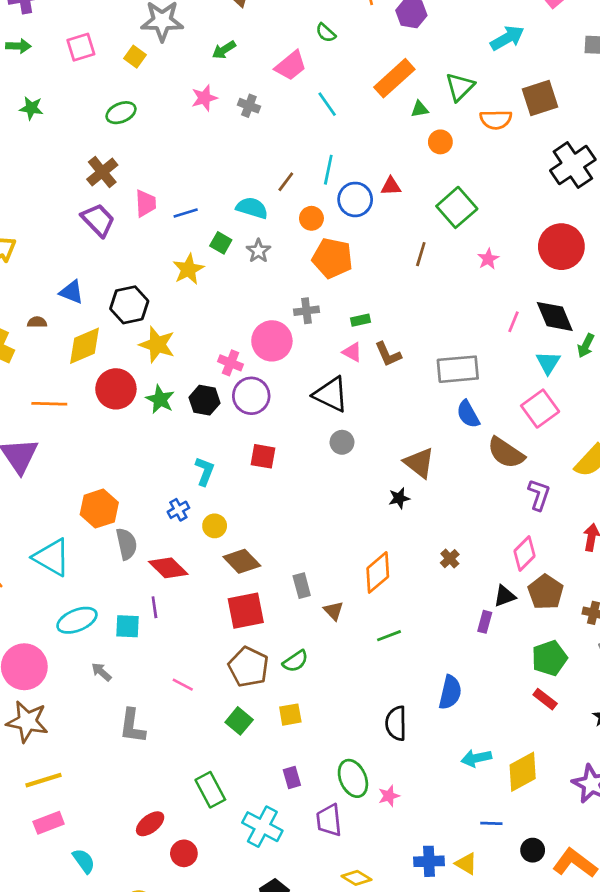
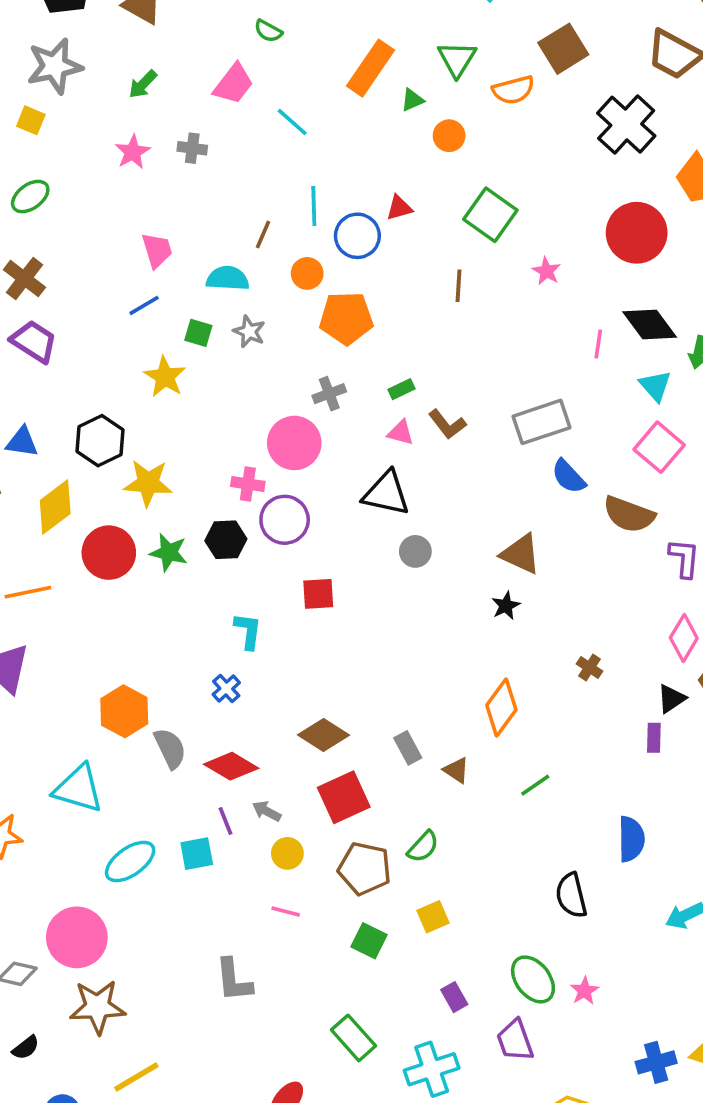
pink trapezoid: (146, 203) -> (157, 250), moved
yellow circle: (215, 526) -> (287, 853), moved
gray arrow: (101, 672) -> (267, 811), moved
cyan cross: (262, 827) -> (432, 1069), turned -33

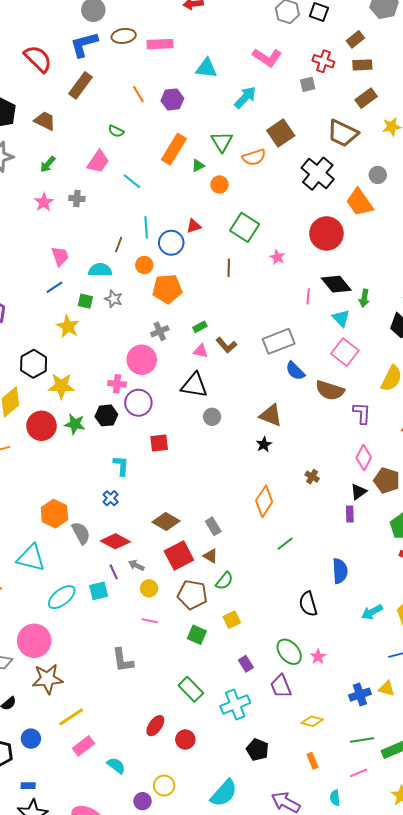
brown triangle: (456, 770) -> (210, 556), moved

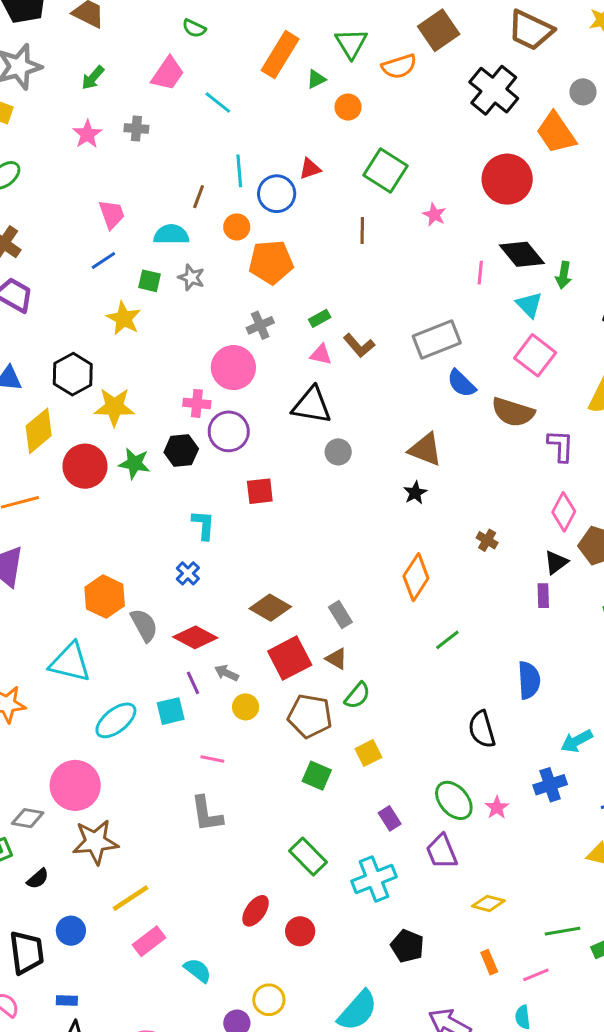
pink line: (150, 621) -> (212, 759), moved
blue cross: (360, 695) -> (550, 785), moved
pink line: (359, 773) -> (536, 975), moved

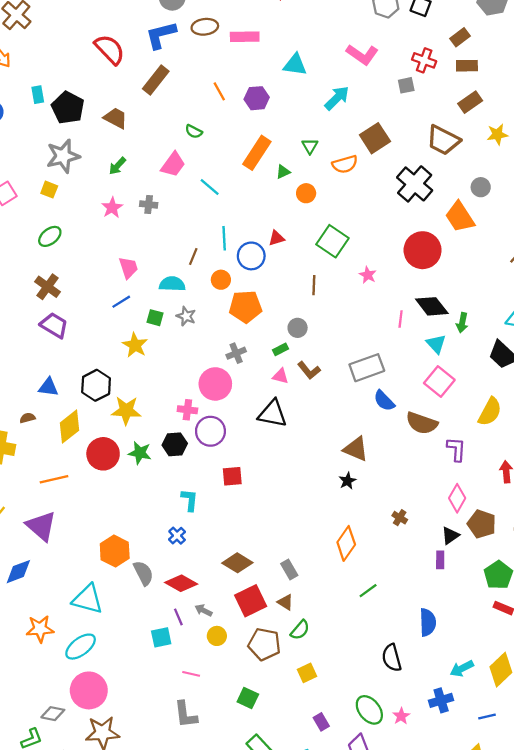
green triangle: (351, 43) -> (310, 146), size x0.7
gray circle: (338, 452) -> (298, 328), moved
cyan ellipse: (116, 720) -> (81, 647), moved
green square: (317, 776) -> (248, 698), moved

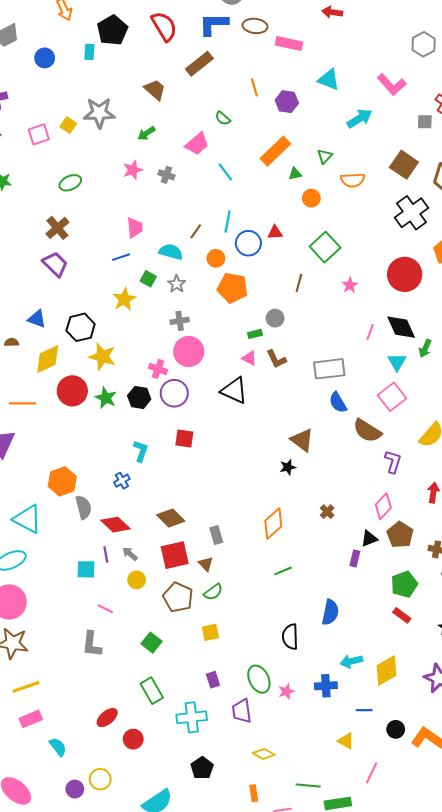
black pentagon: (68, 108) -> (112, 30), moved
brown square: (375, 138) -> (404, 165), moved, turned -36
yellow square: (49, 190) -> (68, 125), moved
gray cross: (236, 353) -> (180, 321), moved

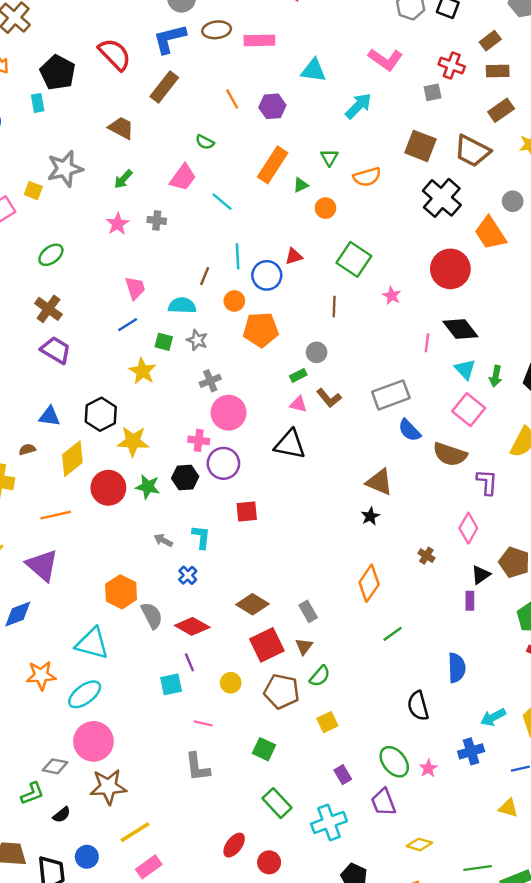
green arrow: (425, 348) -> (496, 376), moved
pink diamond: (383, 506) -> (468, 528), moved
gray arrow: (130, 554) -> (163, 540), moved
brown triangle: (206, 564) -> (304, 646), turned 35

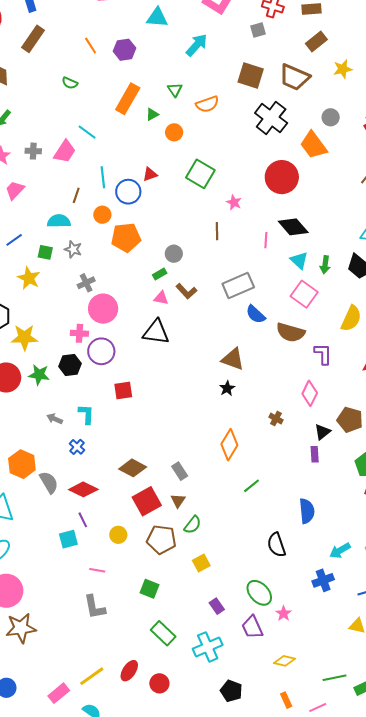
pink trapezoid: (183, 177) -> (65, 152), moved
pink trapezoid: (135, 288) -> (15, 190), moved, turned -115
brown line: (334, 307) -> (217, 231), moved
pink star: (428, 768) -> (284, 613), moved
yellow line: (135, 832) -> (92, 676), moved

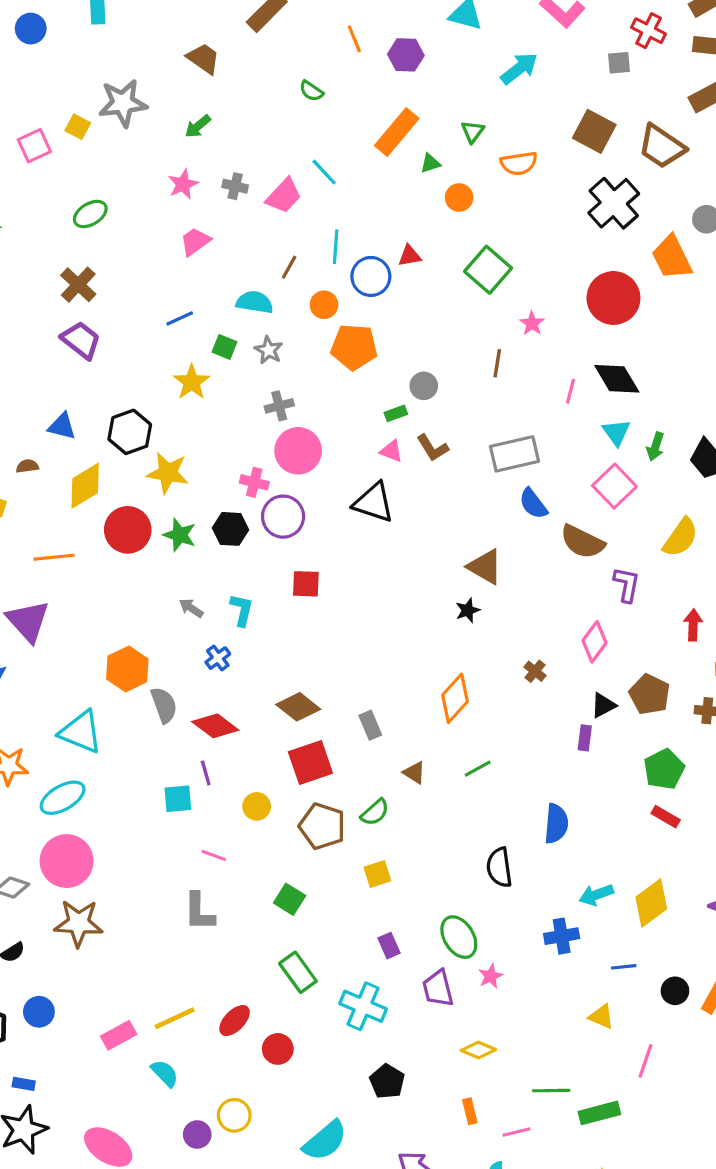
brown triangle: (178, 501) -> (414, 773), moved, turned -42
cyan cross: (208, 647) -> (363, 1006), turned 36

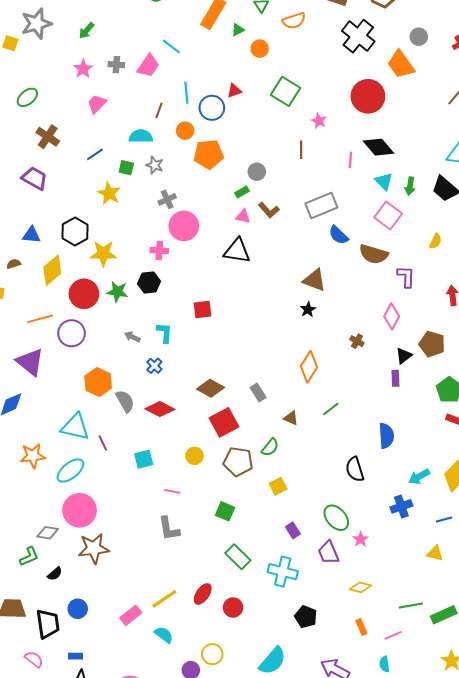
brown cross: (78, 285) -> (48, 137), moved
purple circle: (283, 517) -> (72, 333), moved
yellow semicircle: (681, 537) -> (435, 241), size x0.6
purple line: (206, 773) -> (103, 443), moved

